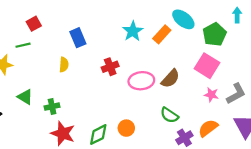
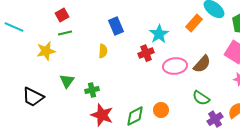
red square: (34, 24) -> (62, 15), moved
cyan star: (133, 31) -> (159, 34), moved
green triangle: (25, 97) -> (67, 81), turned 35

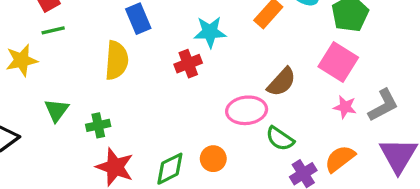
cyan star: (159, 34) -> (210, 32), turned 30
yellow semicircle: (103, 51) -> (117, 60), size x1.6
pink ellipse: (175, 66) -> (247, 110), moved

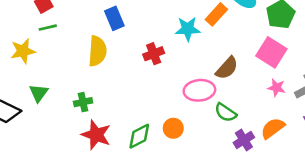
cyan star: (210, 32) -> (188, 29), moved
green triangle: (57, 110) -> (39, 93), moved

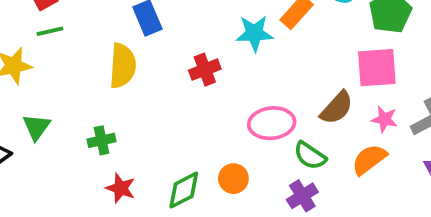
pink square: (271, 52) -> (377, 68), turned -36
brown semicircle: (227, 68) -> (337, 108), moved
orange semicircle: (273, 128) -> (369, 159), moved
red star: (96, 135) -> (121, 188), size x0.7
purple cross: (244, 140) -> (302, 196), moved

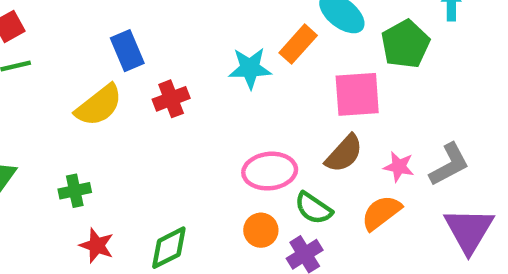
yellow semicircle: (123, 66) -> (99, 105), turned 48
pink square: (377, 68) -> (357, 94), moved
red cross: (205, 70) -> (171, 99), moved
orange circle: (233, 179) -> (261, 230), moved

